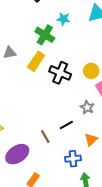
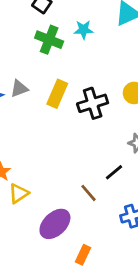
green cross: (45, 35) -> (49, 40), moved
black cross: (60, 73) -> (93, 103), turned -30

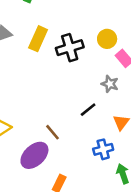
brown line: (88, 193) -> (52, 132), moved

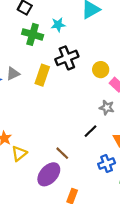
black cross: (70, 48) -> (67, 58), moved

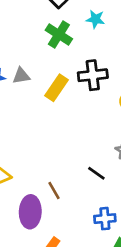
cyan star: (58, 25) -> (95, 19), moved
black line: (90, 131) -> (96, 173), turned 64
purple ellipse: (49, 174) -> (30, 212), turned -55

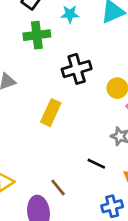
green cross: (59, 34) -> (37, 35), turned -30
yellow rectangle: (57, 88) -> (51, 113), moved

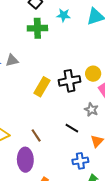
black cross: (77, 69) -> (69, 81), moved
brown line: (58, 187) -> (36, 135), moved

